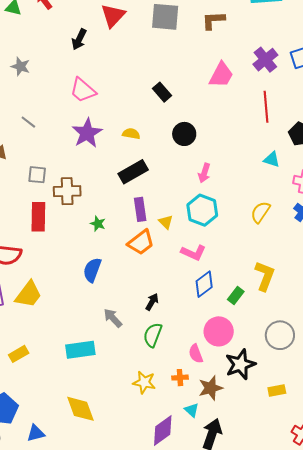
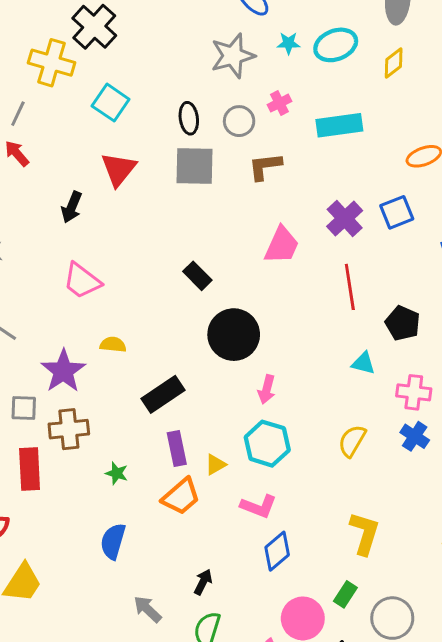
purple star: (87, 133) -> (63, 371), moved
yellow semicircle: (131, 134) -> (113, 345), moved
black circle: (184, 134) -> (234, 335), size x1.5
yellow triangle: (166, 222) -> (215, 464), turned 49
green rectangle: (236, 295) -> (345, 594), moved

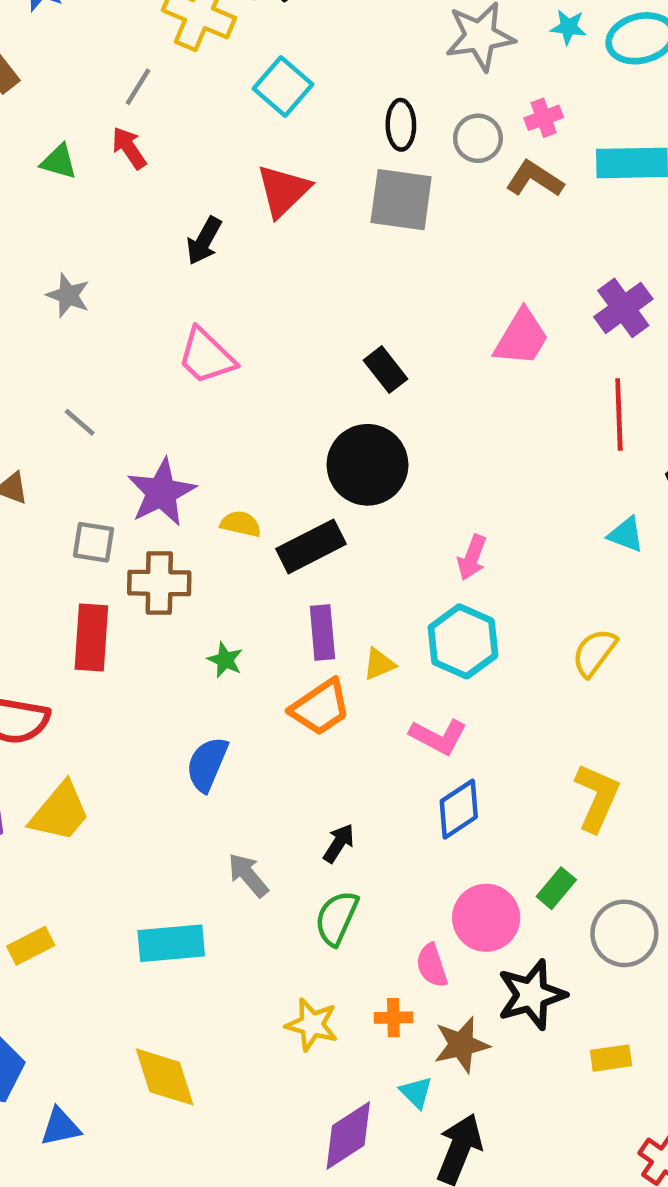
brown L-shape: (265, 166) -> (535, 179), moved, turned 33
black circle: (234, 335) -> (367, 465), moved
yellow semicircle: (113, 345) -> (241, 524), moved

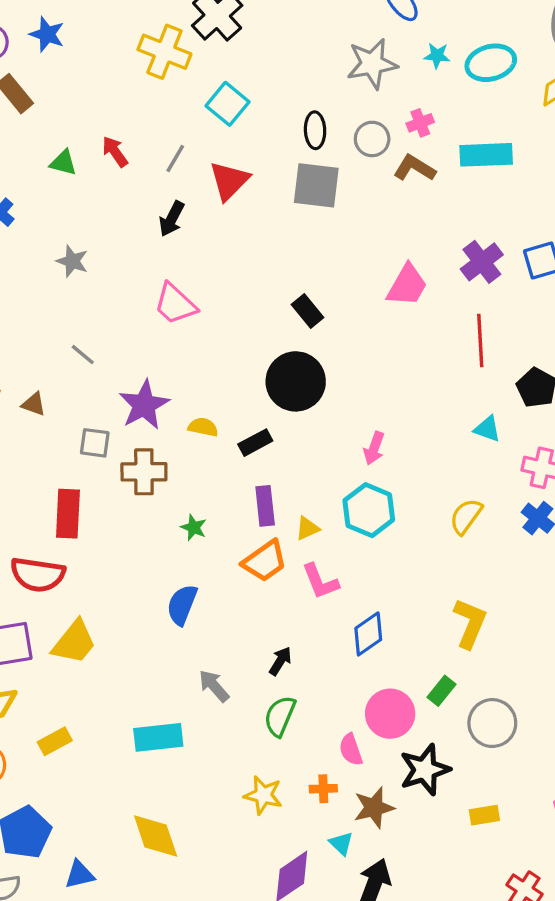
gray line: (138, 87) -> (175, 158), moved
black rectangle: (311, 546) -> (255, 443), size x0.7
red rectangle: (91, 637) -> (68, 514), moved
pink L-shape: (438, 737) -> (320, 581), moved, turned 42

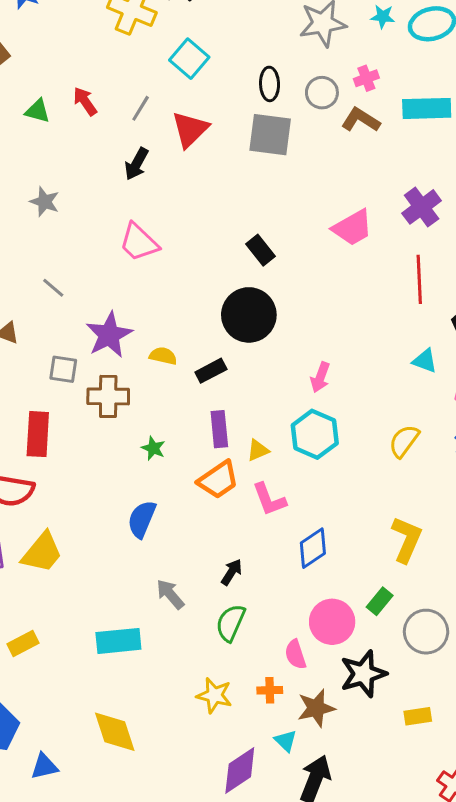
pink trapezoid: (407, 285) -> (353, 228), turned 30

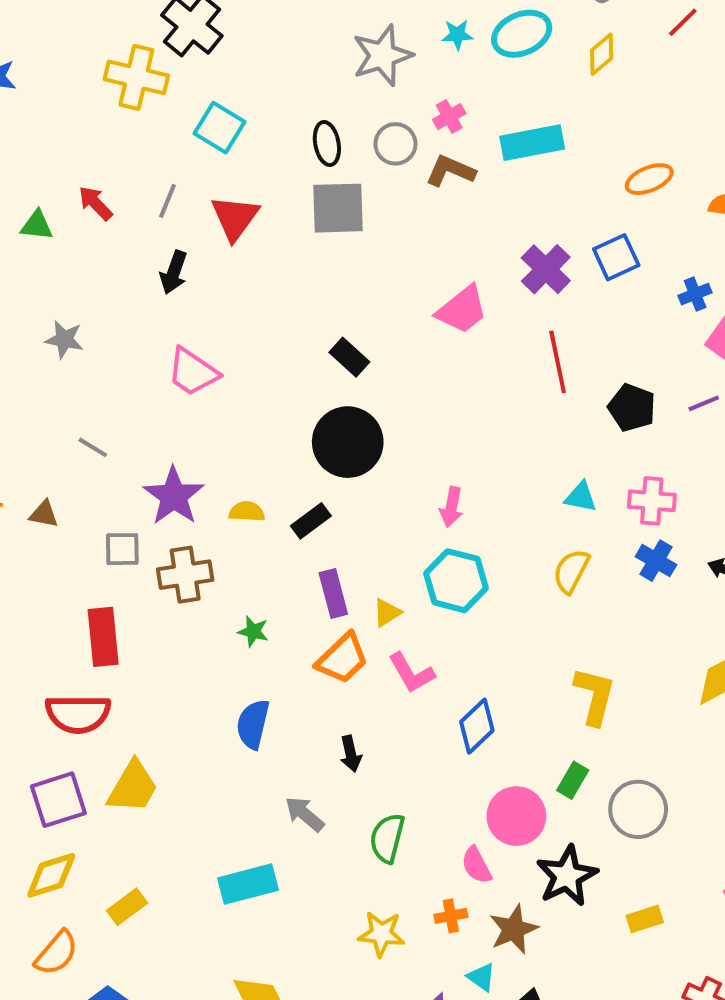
cyan triangle: (425, 361) -> (581, 497), moved
black arrow: (232, 572) -> (351, 754), moved, turned 144

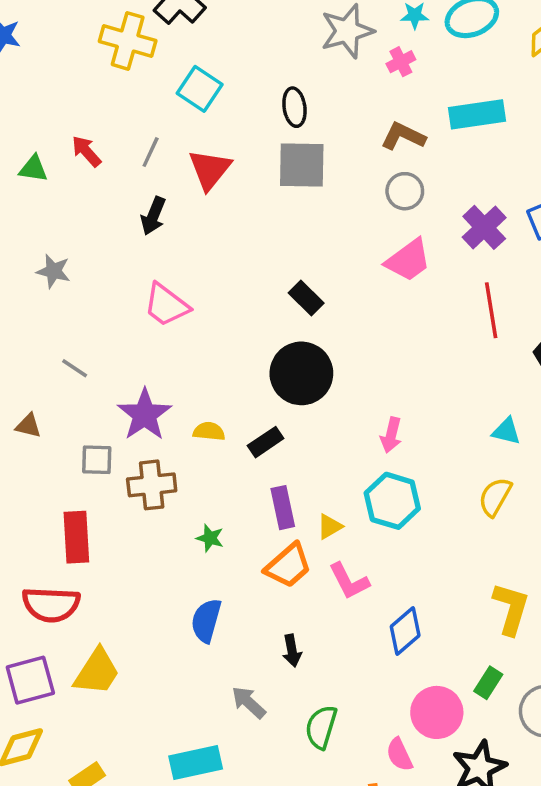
pink cross: (449, 117) -> (401, 62), moved
gray circle: (395, 144) -> (405, 191), moved

